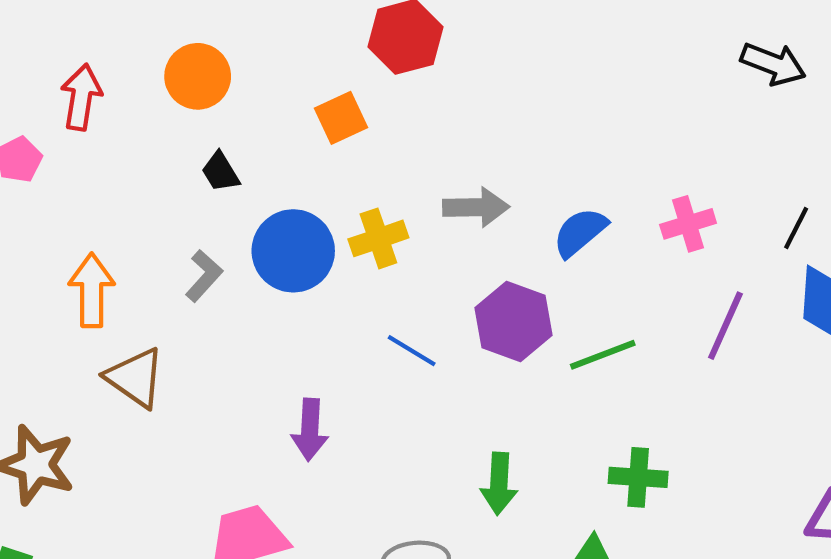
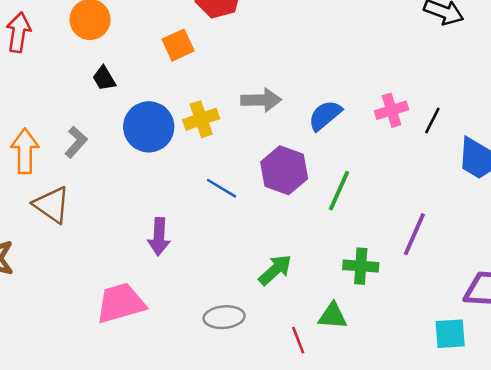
black line: (796, 228) -> (432, 120), moved
gray L-shape: (204, 276) -> (76, 142), moved
purple line: (725, 326) -> (414, 234), moved
green line: (603, 355) -> (339, 191), turned -45
green arrow: (499, 484) -> (275, 270), turned -135

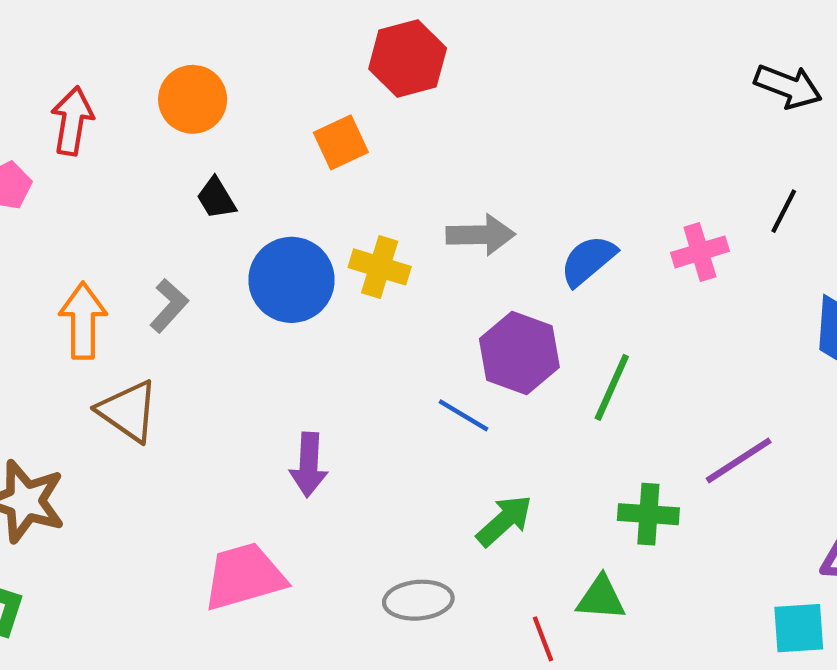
yellow cross: (201, 119) -> (380, 267), turned 36
black line: (432, 120) -> (784, 211), moved
blue line: (222, 188) -> (463, 415), moved
purple line: (414, 234) -> (739, 460), turned 33

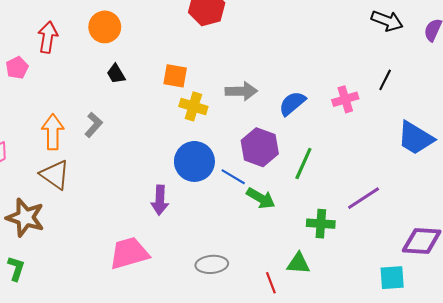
orange square: (341, 142) -> (175, 76), moved, turned 35
blue circle: (292, 280) -> (194, 161), moved
brown triangle: (128, 411) -> (55, 175), moved
green arrow: (504, 521) -> (261, 198), moved, turned 72

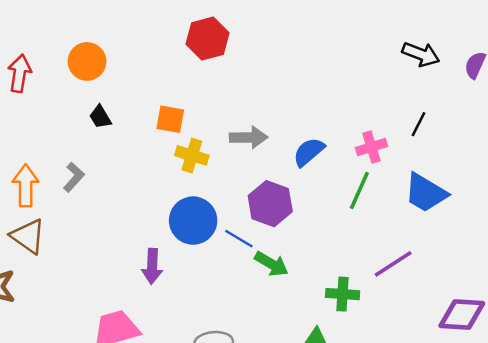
blue trapezoid: (416, 138) -> (426, 193), moved
green line: (303, 164) -> (359, 190), moved

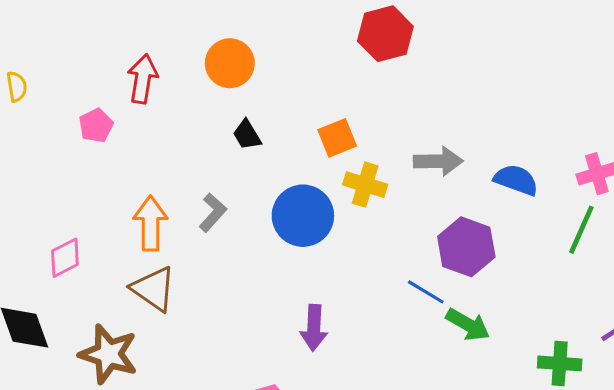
orange square: (170, 119) -> (337, 138), turned -32
blue semicircle: (309, 152) -> (516, 180), turned 60
blue circle: (193, 221) -> (303, 216), moved

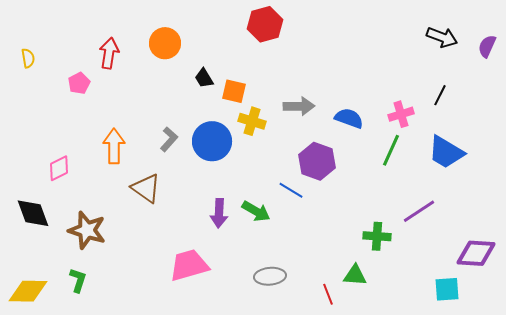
black trapezoid: (247, 135) -> (204, 78), moved
orange square: (337, 138) -> (234, 91), turned 35
gray L-shape: (213, 213) -> (169, 139), moved
brown triangle: (154, 289) -> (146, 188), moved
green arrow: (468, 325) -> (256, 211), moved

